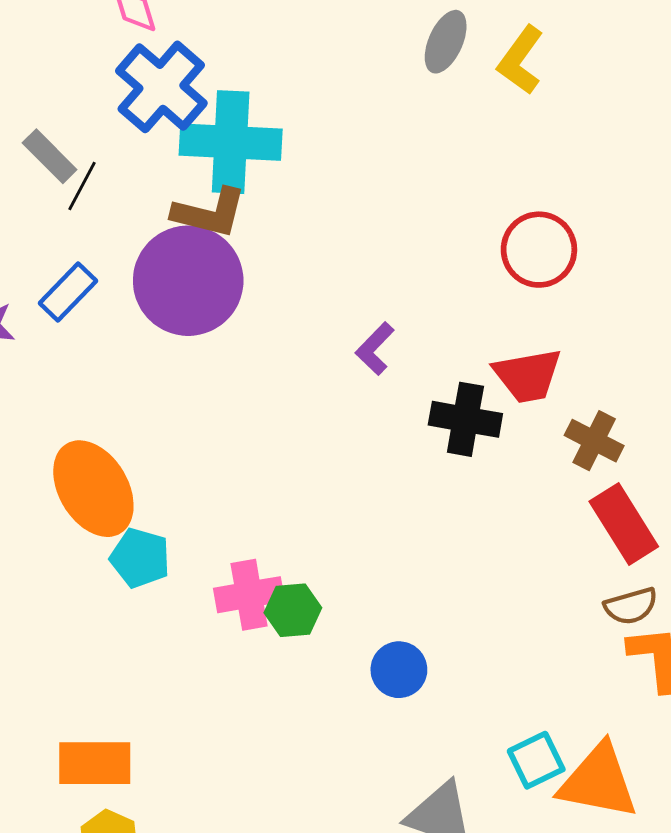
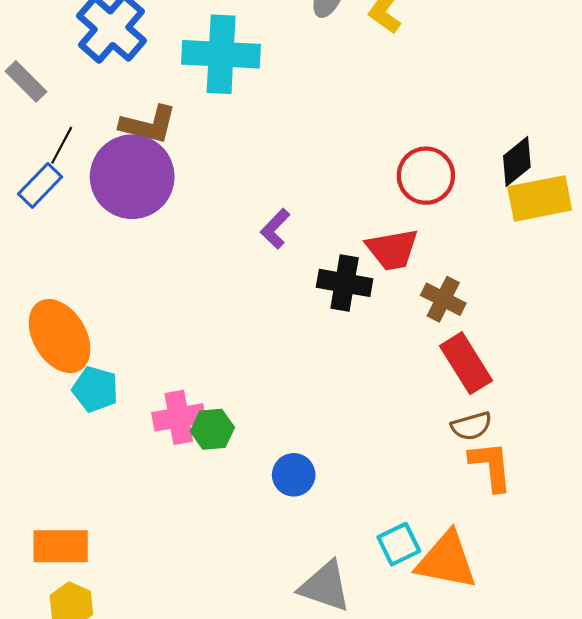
cyan cross: (231, 142) -> (221, 54), moved
black line: (82, 186) -> (62, 145), moved
red circle: (539, 250) -> (426, 176), moved

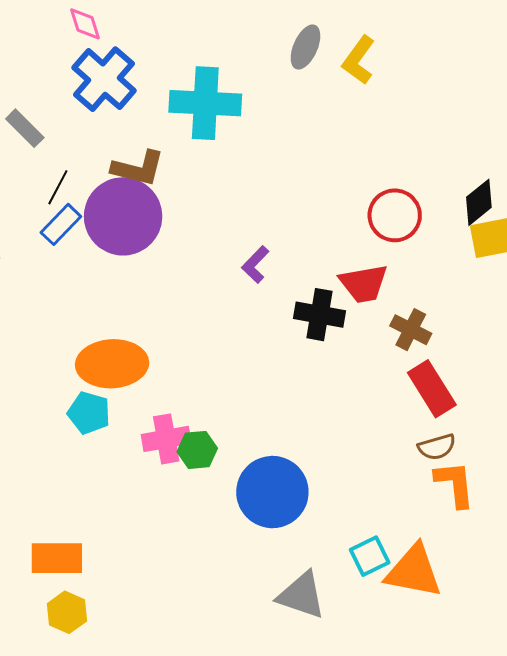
blue rectangle: (40, 185) -> (61, 224), moved
orange ellipse: (60, 336) -> (112, 364), moved, turned -62
blue circle: (294, 475) -> (272, 492), size x1.8

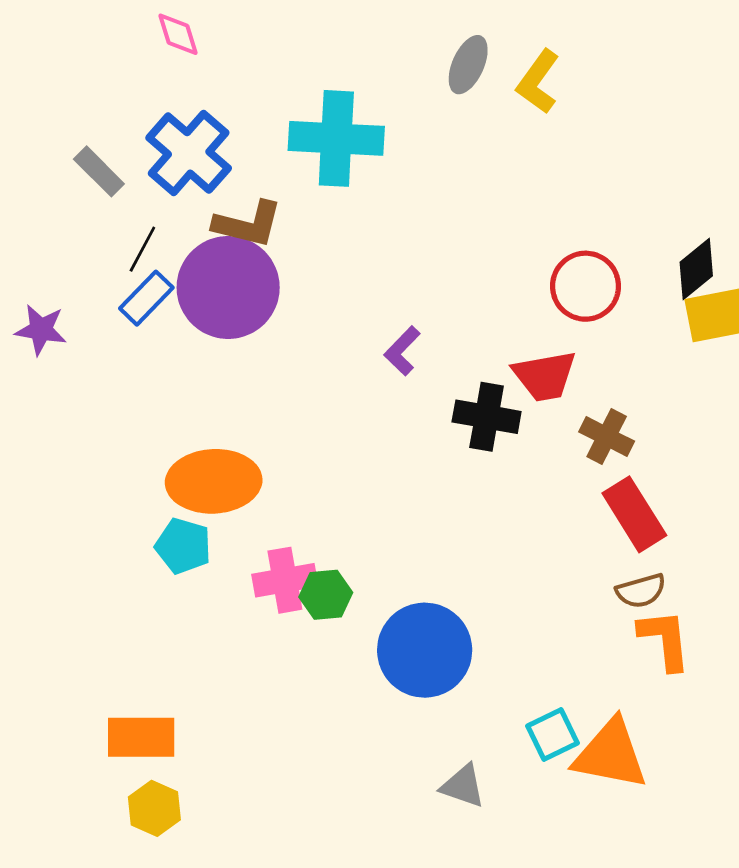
blue cross: (104, 79) -> (189, 153), moved
gray triangle: (301, 595) -> (463, 786), size x0.7

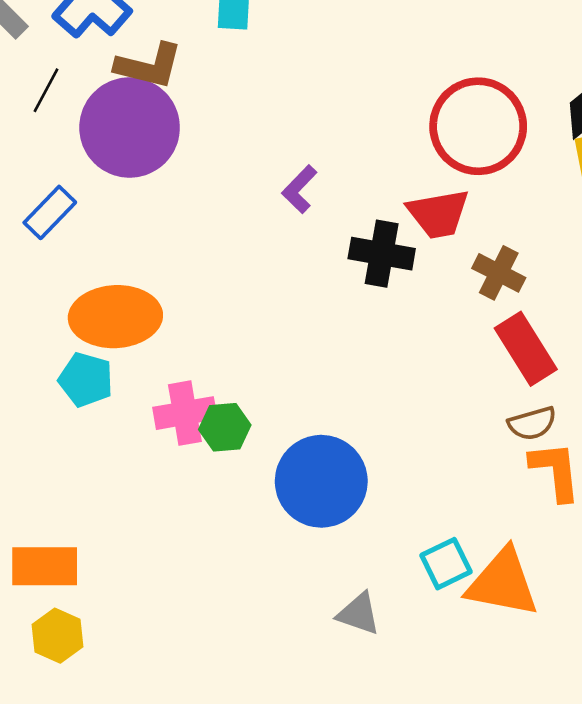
red circle: (586, 286) -> (478, 126), size x1.4
blue rectangle: (146, 298) -> (50, 212), moved

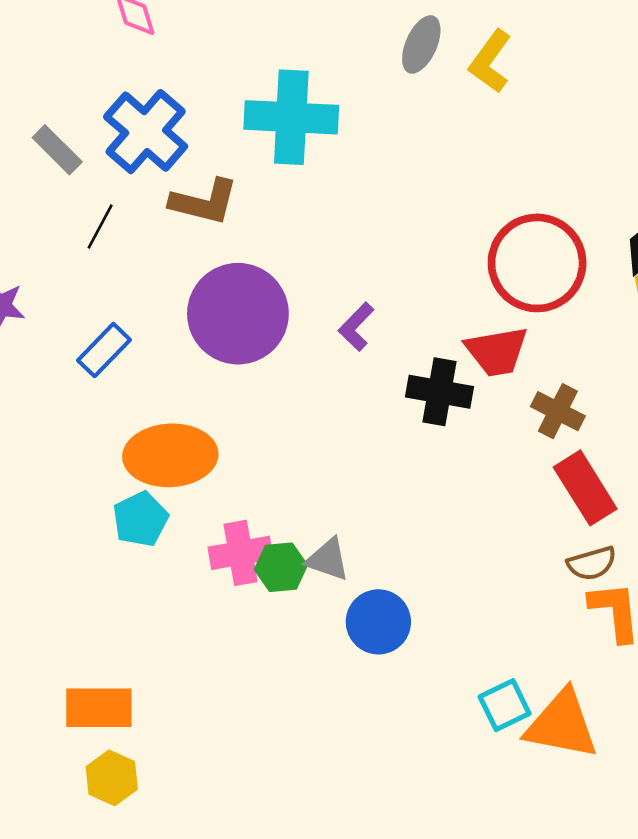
purple circle: (130, 128) -> (238, 314), moved
cyan pentagon: (86, 380) -> (140, 519), turned 30
blue circle: (321, 481) -> (378, 622), size x0.7
gray triangle: (359, 614) -> (328, 559), moved

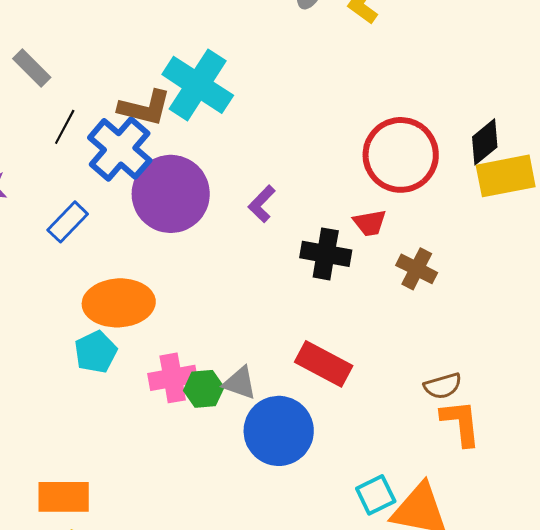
cyan cross: (291, 117) -> (198, 85), moved, turned 30
blue cross: (146, 132) -> (120, 149), moved
red trapezoid: (497, 351) -> (370, 223), size x0.7
red rectangle: (585, 488) -> (324, 364), moved, turned -30
blue circle: (378, 622) -> (279, 431), size x1.4

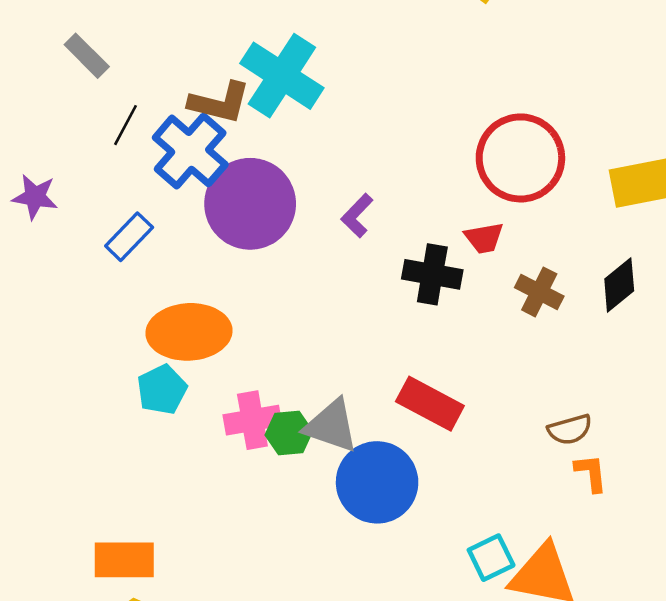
black diamond: (485, 142) -> (619, 285), moved
gray triangle: (240, 383) -> (331, 426), size x1.4
orange L-shape: (461, 423) -> (591, 473), size x0.7

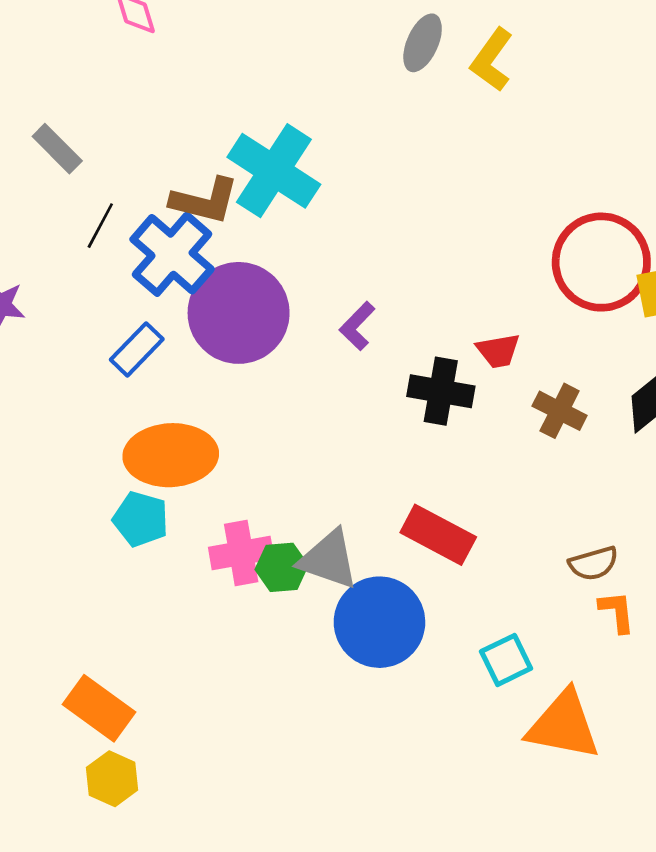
red circle: (520, 158) -> (601, 262), moved
blue rectangle: (129, 237) -> (137, 349), moved
cyan pentagon: (162, 390) -> (141, 519), turned -30
cyan square: (491, 558) -> (506, 660), moved
orange rectangle: (124, 560) -> (99, 708), turned 36

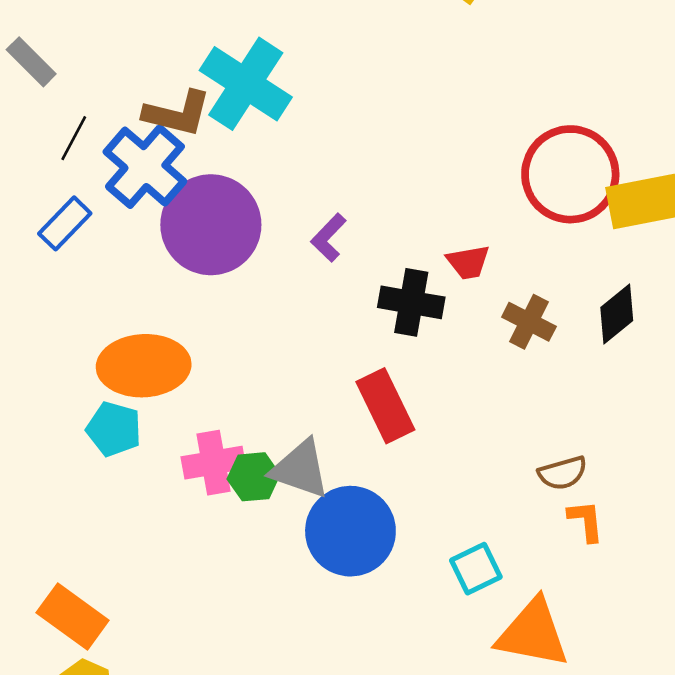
blue rectangle: (137, 349) -> (65, 223), moved
red rectangle: (438, 535) -> (385, 406), moved, turned 36

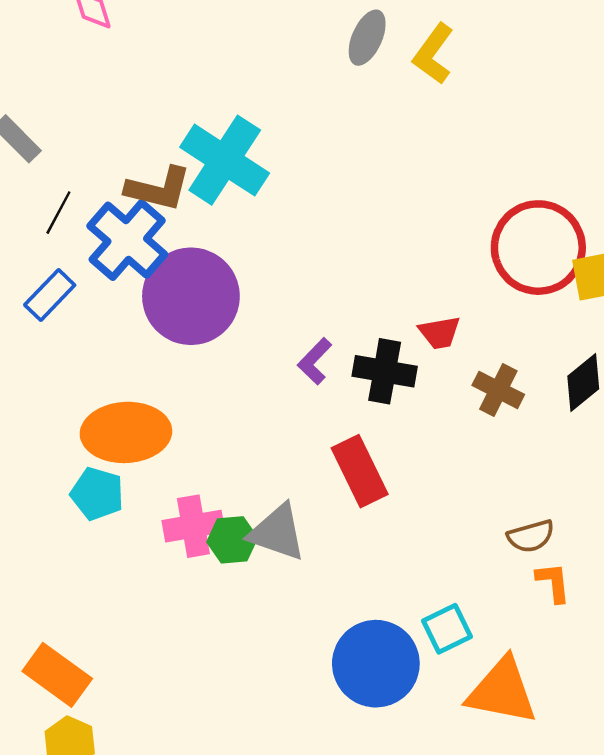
purple L-shape: (329, 238) -> (315, 361), moved
blue circle: (350, 531) -> (376, 664), moved

